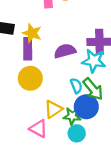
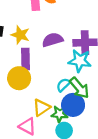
purple rectangle: (28, 49) -> (26, 59), moved
purple semicircle: (65, 51) -> (53, 40), moved
cyan semicircle: (76, 86) -> (63, 85), turned -112

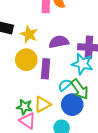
purple rectangle: (26, 59) -> (46, 69), moved
yellow circle: (19, 78) -> (26, 60), moved
green star: (60, 114) -> (24, 107), moved

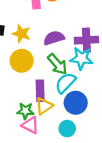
purple rectangle: (46, 69) -> (40, 91), moved
cyan semicircle: (65, 85) -> (65, 83), size x1.5
green arrow: (80, 89) -> (57, 64), moved

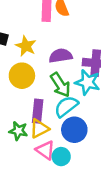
pink triangle: (30, 125) -> (45, 150), moved

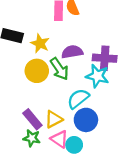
green arrow: (60, 85) -> (59, 69), moved
purple rectangle: (38, 111) -> (32, 119), moved, turned -45
green star: (18, 131) -> (32, 138), moved

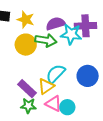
green arrow: (59, 69) -> (46, 40), turned -40
cyan star: (97, 76) -> (71, 34), moved
cyan semicircle: (78, 99) -> (56, 74), moved
blue circle: (86, 120) -> (88, 76), moved

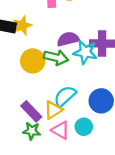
yellow star: (26, 20) -> (22, 25), moved, turned 30
cyan circle: (67, 107) -> (84, 127), moved

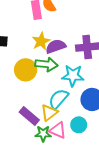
yellow star: (22, 25) -> (41, 41), moved
cyan star: (85, 52) -> (73, 76), moved
green star: (32, 131) -> (43, 134), moved

